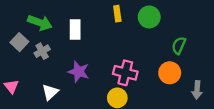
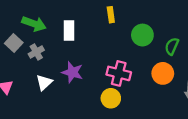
green circle: (149, 17) -> (142, 35), moved
white triangle: (50, 92) -> (44, 82), moved

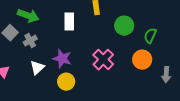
white rectangle: (69, 31) -> (69, 22), moved
pink cross: (119, 73) -> (103, 60), turned 30
yellow circle: (111, 98) -> (66, 82), moved

